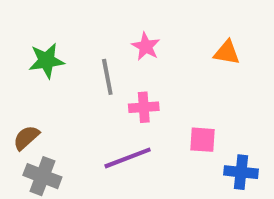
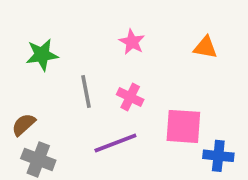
gray line: (107, 77) -> (86, 92), moved
pink cross: (144, 107) -> (130, 97), turned 30
pink square: (203, 140) -> (183, 126), size x1.5

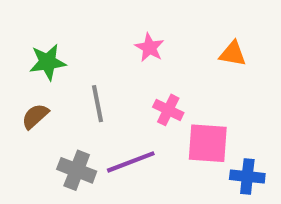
pink cross: (130, 97) -> (168, 110), moved
brown semicircle: (24, 125) -> (35, 116), moved
gray cross: (38, 159) -> (77, 170), moved

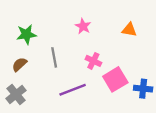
pink square: (208, 143) -> (115, 79), turned -35
gray cross: (77, 170) -> (16, 94), moved, turned 30
blue cross: (247, 177) -> (143, 89), moved

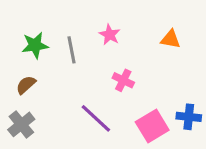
gray line: (54, 57) -> (72, 50), moved
pink square: (115, 79) -> (152, 126), moved
purple line: (73, 90) -> (96, 118), turned 64

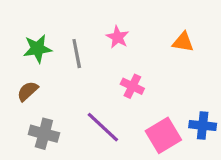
gray cross: (21, 124) -> (44, 134), moved, turned -36

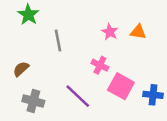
pink star: (118, 37) -> (110, 32), moved
green star: (37, 49) -> (28, 15), moved, turned -30
pink square: (163, 135) -> (121, 86), moved, turned -30

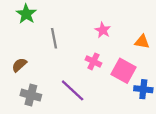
orange triangle: (138, 32) -> (142, 42), moved
pink square: (121, 86) -> (124, 71), moved

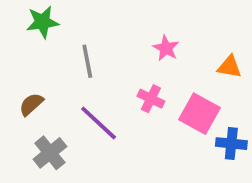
green star: (26, 14) -> (42, 22), turned 30
purple line: (73, 90) -> (99, 123), moved
gray cross: (31, 95) -> (50, 153), turned 36

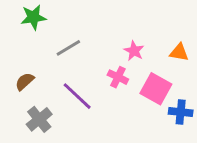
pink star: (166, 48) -> (134, 51), moved
gray line: (87, 61) -> (68, 48), turned 70

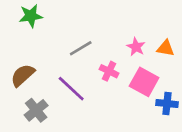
gray line: (68, 48) -> (81, 48), moved
pink star: (134, 51) -> (136, 47), moved
brown semicircle: (25, 81) -> (23, 75), size x1.4

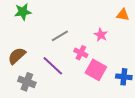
orange triangle: (166, 48) -> (123, 15), moved
pink square: (144, 82) -> (96, 70), moved
gray cross: (36, 110) -> (27, 82), turned -30

